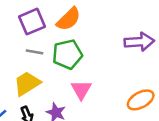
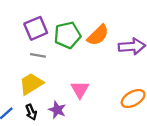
orange semicircle: (69, 19) -> (98, 35), moved
green pentagon: (67, 54) -> (67, 35), moved

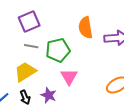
green pentagon: (67, 35) -> (58, 50), moved
orange semicircle: (98, 35) -> (86, 28), turned 125

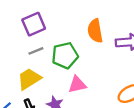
gray line: (31, 46) -> (36, 51), turned -32
pink triangle: (69, 77) -> (77, 85), turned 48

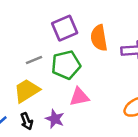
purple square: (34, 24) -> (65, 28), moved

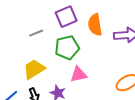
gray line: (34, 60) -> (36, 33), moved

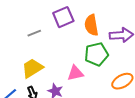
green pentagon: (67, 48) -> (96, 54), moved

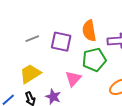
purple square: (63, 17) -> (61, 42), moved, turned 35
pink triangle: (75, 73) -> (73, 79), turned -36

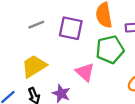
pink triangle: (73, 79) -> (85, 72), turned -30

